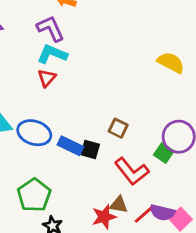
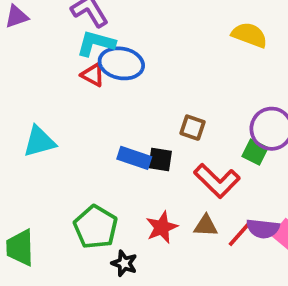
red triangle: (47, 78) -> (93, 75), turned -36
blue ellipse: (34, 133) -> (121, 63), moved
red star: (104, 217) -> (162, 227), moved

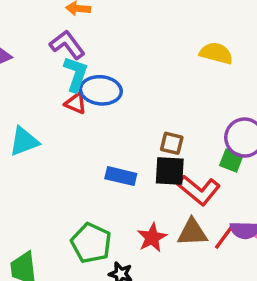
cyan L-shape: (96, 43) -> (76, 74), turned 99
cyan triangle: (39, 141) -> (24, 141), moved
black square: (160, 160) -> (170, 171), moved, size x1.4
brown triangle: (206, 226) -> (192, 232), size x1.4

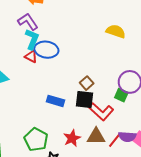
brown square: (172, 143) -> (87, 83), turned 32

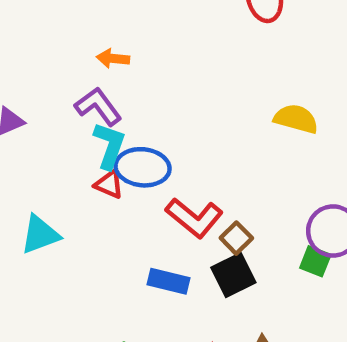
black square: (85, 99) -> (233, 275), turned -30
red L-shape: (101, 112) -> (194, 218), moved

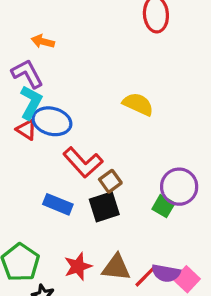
yellow semicircle: (296, 119) -> (138, 104), moved

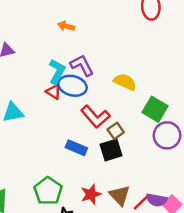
purple L-shape: (27, 74) -> (82, 65), moved
yellow semicircle: (138, 104) -> (125, 82), moved
green square: (163, 206) -> (155, 109), moved, size x1.5
brown triangle: (116, 267) -> (120, 195), turned 40

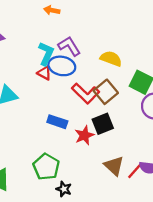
brown square: (116, 131) -> (106, 92), moved, size x1.5
blue rectangle: (76, 148) -> (57, 122), moved
red star: (91, 194) -> (84, 135), moved

